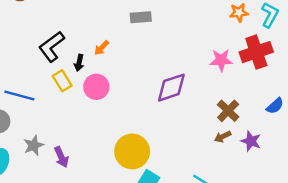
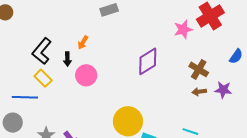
yellow rectangle: (62, 81) -> (43, 78), moved
brown arrow: (223, 137) -> (199, 92), turned 32

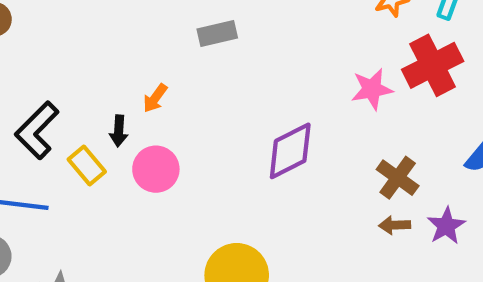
black L-shape: (42, 51) -> (37, 130), moved
yellow rectangle: (43, 78) -> (87, 165), moved
purple star: (223, 90) -> (446, 226), turned 30

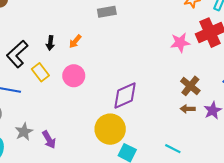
black arrow: (119, 131) -> (50, 43), moved
purple diamond: (290, 151) -> (125, 96), moved

